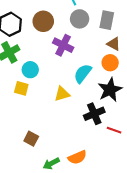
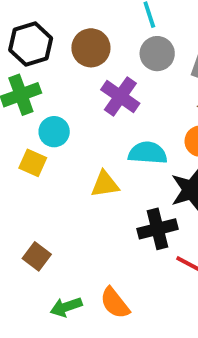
cyan semicircle: (83, 73) -> (148, 153), turned 48
orange semicircle: (77, 157) -> (115, 303), turned 66

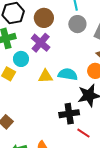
purple cross: (120, 96) -> (41, 43), moved
yellow triangle: (105, 184) -> (45, 76), moved

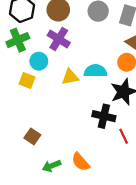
black cross: (69, 114) -> (104, 116), turned 30
red line: (83, 133) -> (124, 136), turned 40

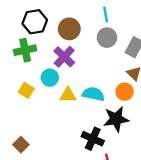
cyan circle: (39, 61) -> (50, 78), moved

